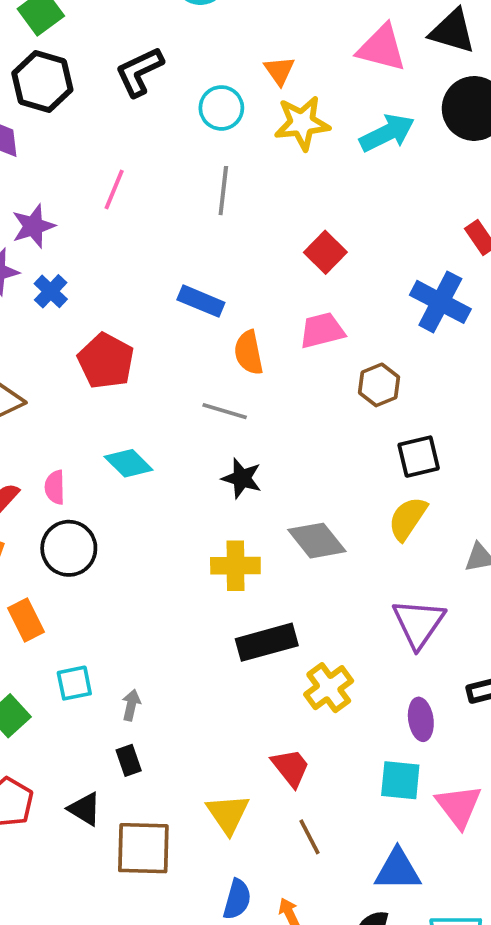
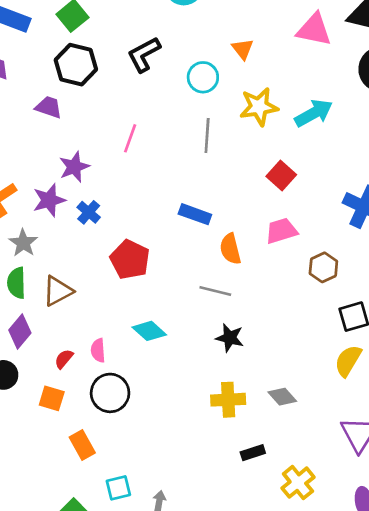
yellow star: (302, 123) -> (259, 107), moved
cyan arrow: (387, 133) -> (314, 113), moved
gray diamond: (317, 541) -> (282, 397), moved, size x0.7
black rectangle: (267, 642) -> (253, 453), size x0.6

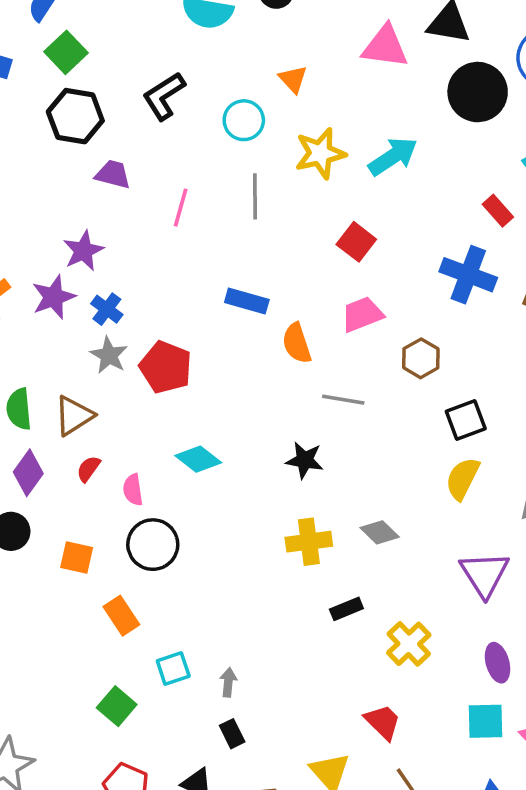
purple trapezoid: (49, 107) -> (113, 174), moved
pink line: (130, 138) -> (181, 208), moved
gray star: (23, 243) -> (109, 355), moved
gray line: (215, 291) -> (343, 400), moved
red semicircle: (64, 359) -> (88, 469), moved

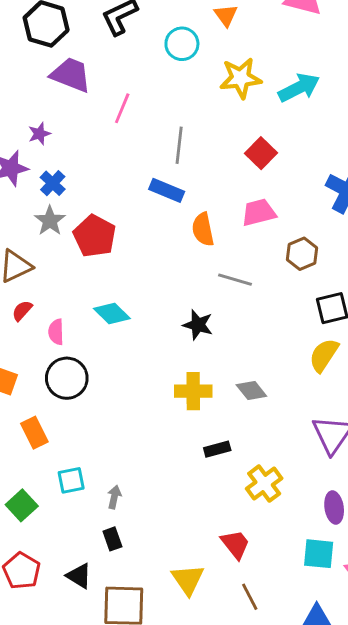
purple trapezoid: (113, 174) -> (71, 75), size x1.4
gray line: (255, 196) -> (179, 145), moved
purple star: (83, 251) -> (39, 134), size x0.7

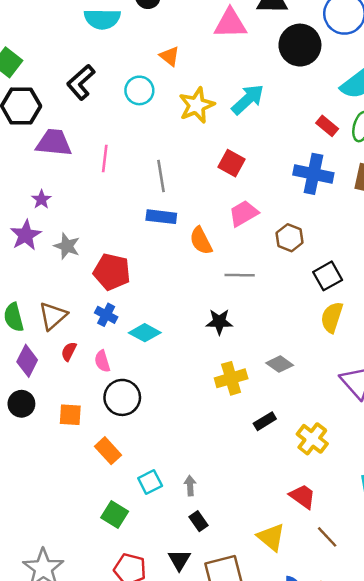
blue cross: (53, 183) -> (106, 315), moved
gray star: (50, 221) -> (67, 246), moved
black triangle: (79, 576) -> (179, 560), turned 45

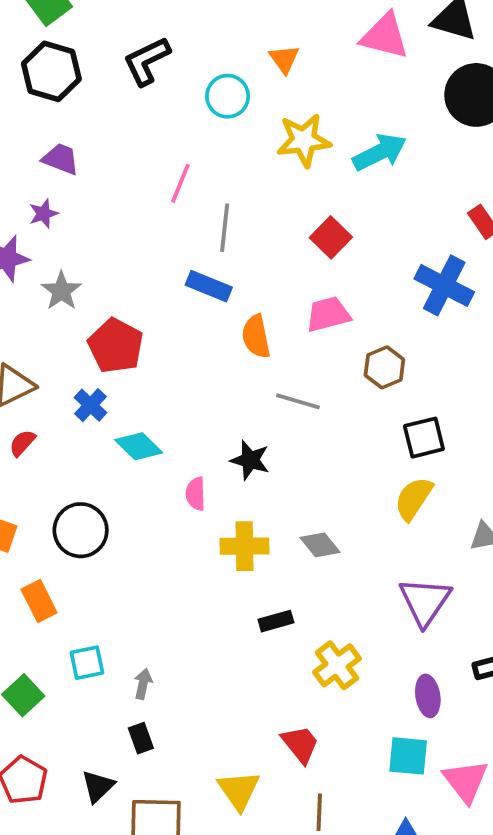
purple trapezoid: (54, 143) -> (61, 159), moved, size x0.7
pink line: (105, 158) -> (180, 183), moved
pink semicircle: (102, 361) -> (196, 494), moved
brown line: (327, 537) -> (319, 812), turned 30

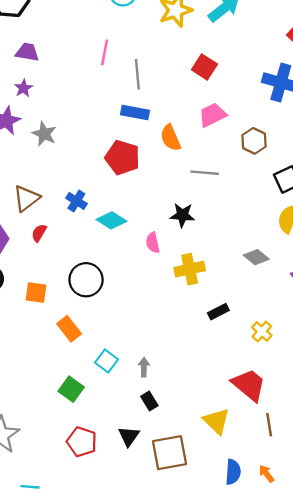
red pentagon: (116, 346) -> (122, 158), moved
gray diamond: (320, 545) -> (256, 257), moved
cyan square: (87, 663) -> (106, 361), turned -30
yellow cross: (337, 665) -> (262, 331), size x0.7
red trapezoid: (300, 744) -> (249, 385), size x1.4

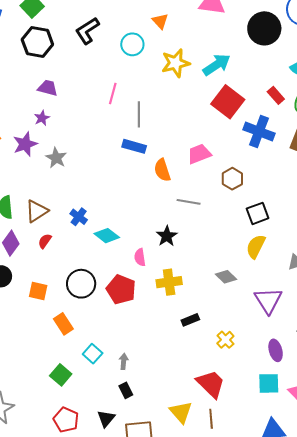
red square: (204, 67) -> (228, 102), moved, size x1.5
red pentagon: (122, 158) -> (121, 289), moved
black star: (182, 215) -> (167, 236), turned 30
brown line: (269, 425) -> (211, 419), moved

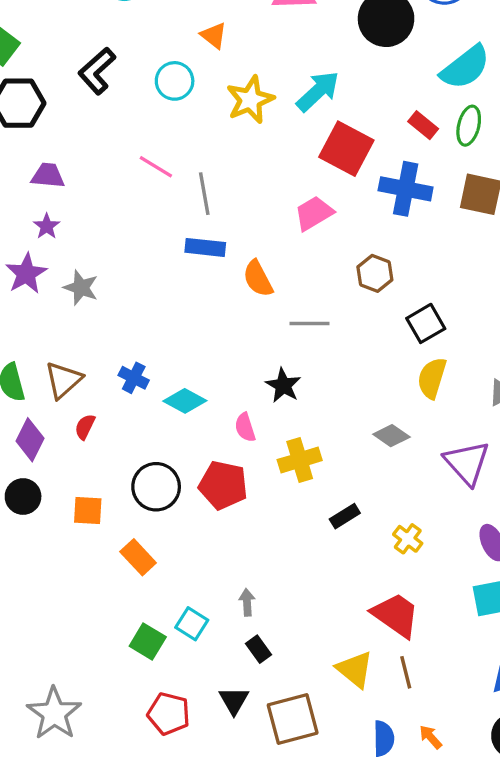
pink line: (113, 93) -> (156, 167), turned -65
pink trapezoid: (199, 154) -> (314, 213), moved
cyan square: (93, 354) -> (192, 624), moved

